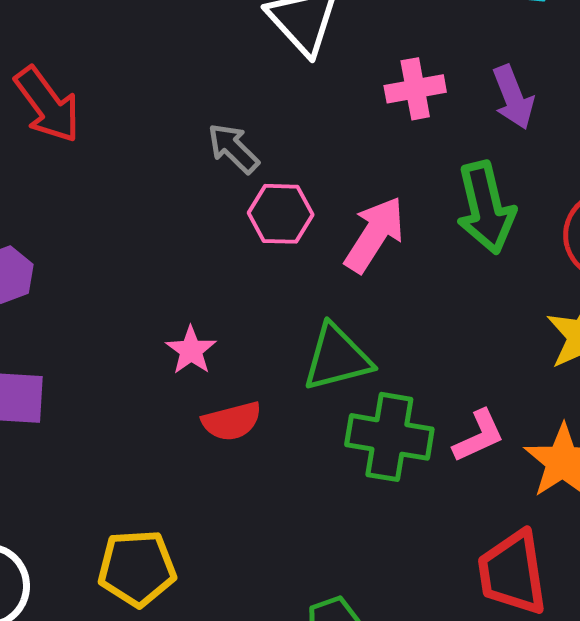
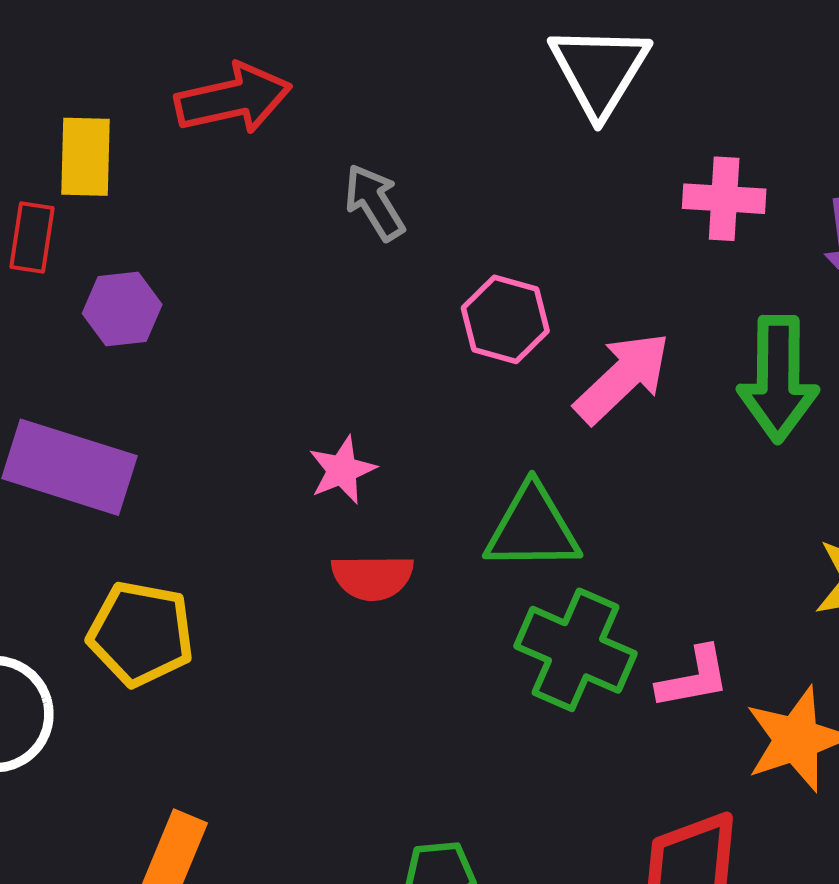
red arrow: (47, 105) -> (233, 99), turned -80
gray arrow: (233, 148) -> (374, 202), moved
yellow pentagon: (137, 568) -> (141, 634), moved

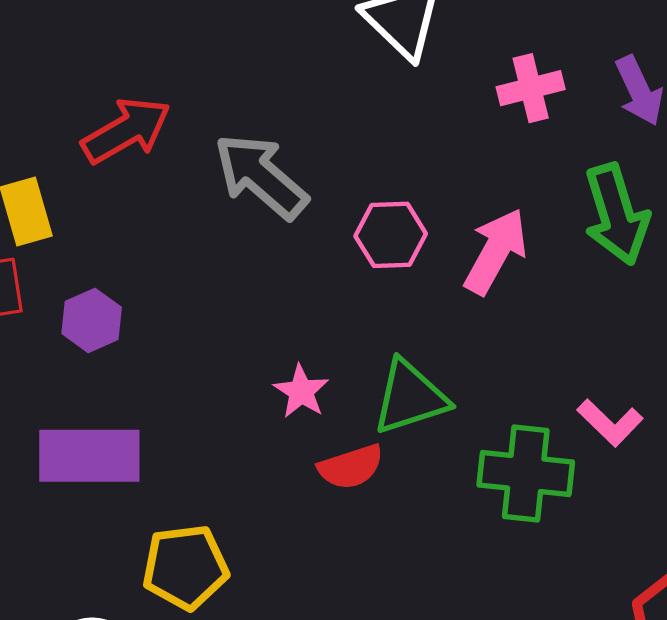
gray arrow: (374, 202) -> (261, 176), size x1.6
green triangle: (532, 528) -> (410, 397), moved
pink L-shape: (694, 678) -> (610, 423), moved, turned 72

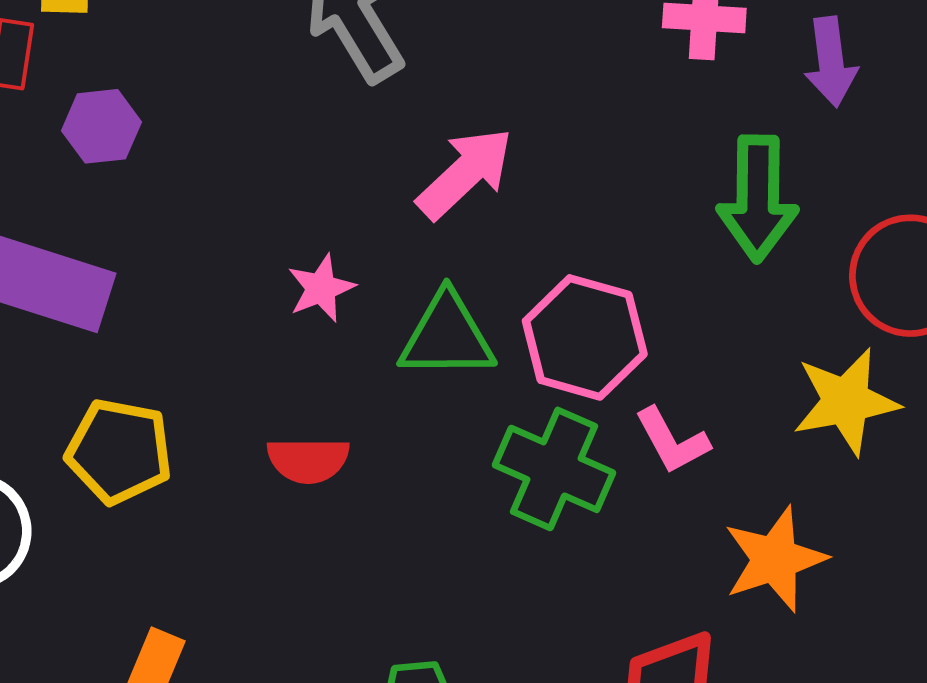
pink hexagon: (391, 235) -> (585, 337), moved, size x1.4
pink arrow: (496, 251) -> (465, 173), moved
red semicircle: (351, 467) -> (308, 460), moved

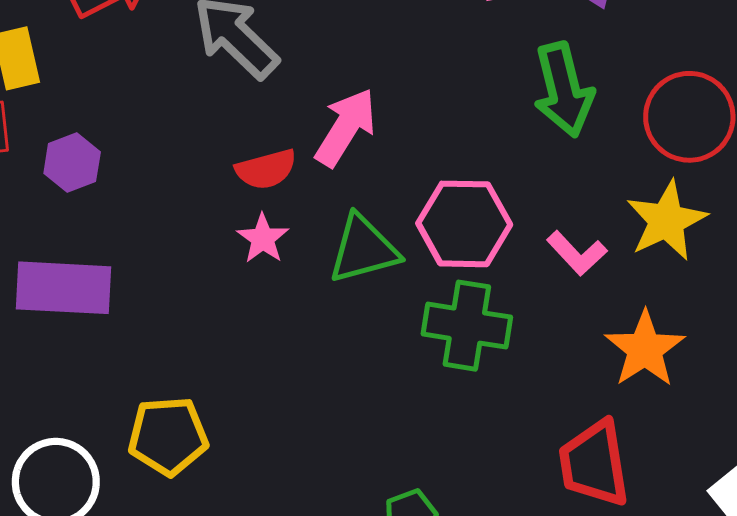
pink L-shape: (672, 441) -> (577, 253), moved
yellow pentagon: (119, 451) -> (168, 436), moved
red semicircle: (308, 460) -> (266, 169), moved

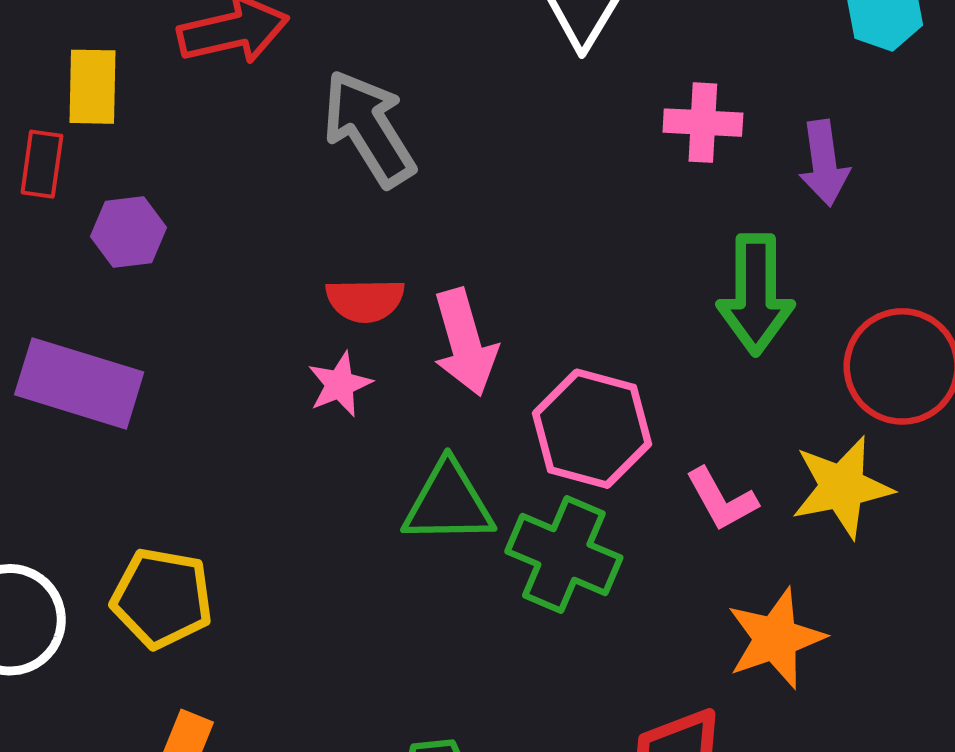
pink arrow: (346, 127) -> (465, 342), moved, turned 118
green triangle: (364, 249) -> (448, 503), moved

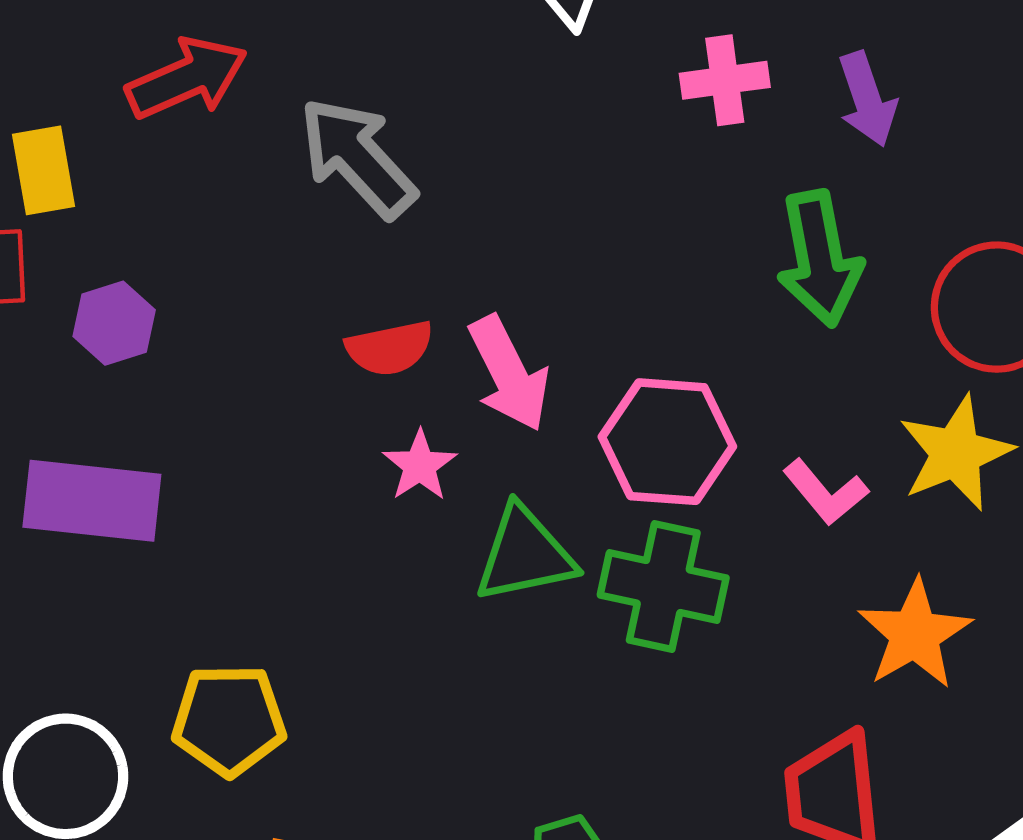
pink star: (340, 384) -> (420, 466), moved

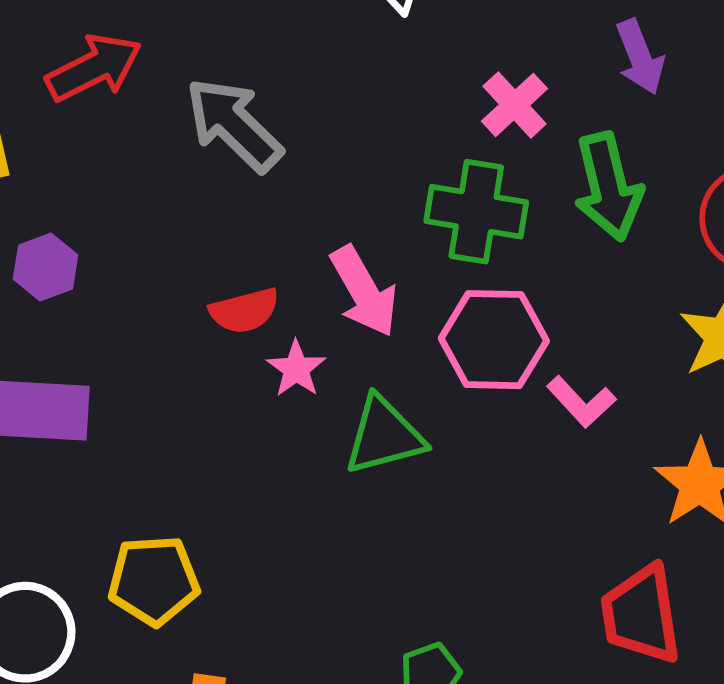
pink cross: (725, 80) -> (515, 105), moved, turned -32
red semicircle: (390, 348) -> (244, 311), moved
pink L-shape: (825, 492) -> (581, 402), moved
green cross: (663, 587) -> (476, 212), moved

